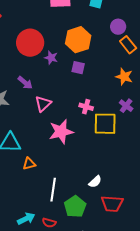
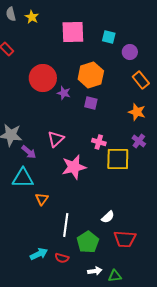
purple circle: (118, 27) -> (130, 52), moved
purple arrow: (25, 83) -> (29, 152), moved
orange triangle: (29, 164) -> (42, 199), turned -40

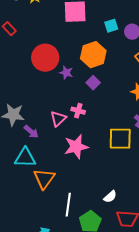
cyan square: (109, 37) -> (111, 26), moved, turned -32
purple square: (91, 103) -> (93, 83), turned 32
pink cross: (99, 142) -> (78, 111), moved
orange triangle: (42, 199) -> (44, 179), size x1.6

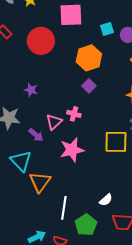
red circle: (45, 58) -> (41, 41), moved
purple star: (66, 73) -> (31, 90), moved
purple arrow: (31, 132) -> (36, 135), moved
cyan triangle: (25, 158) -> (21, 161), turned 45

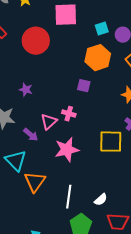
orange hexagon: (89, 58) -> (98, 58), moved
purple square: (89, 86) -> (84, 86), turned -32
white line: (64, 208) -> (69, 197), moved

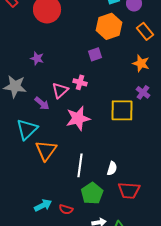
purple square: (84, 86) -> (95, 54), turned -32
cyan triangle: (16, 161) -> (27, 129), turned 30
white semicircle: (101, 200) -> (112, 168), turned -32

